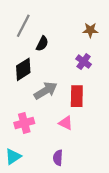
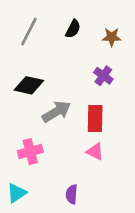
black semicircle: (42, 44) -> (73, 29), moved
black diamond: (23, 69) -> (29, 85), turned 45
pink triangle: (66, 123) -> (95, 152), moved

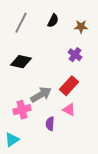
gray arrow: (56, 112) -> (41, 95), moved
red rectangle: (95, 118) -> (69, 86), turned 42
purple semicircle: (72, 194) -> (50, 124), moved

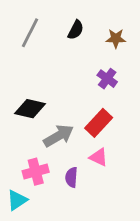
black diamond: (21, 62) -> (30, 109), moved
pink cross: (22, 110) -> (36, 172), moved

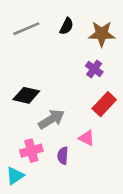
gray line: (30, 33) -> (26, 29), turned 40
brown star: (116, 38) -> (102, 34), size x1.5
red rectangle: (99, 123) -> (104, 104), moved

